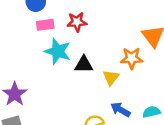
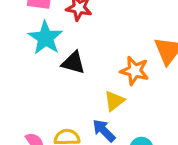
yellow triangle: (111, 78) -> (114, 101), moved

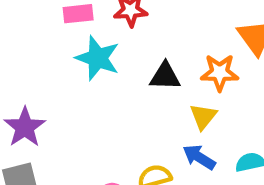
black triangle: (73, 63) -> (165, 76), moved

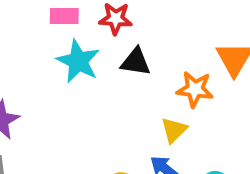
black triangle: (165, 76) -> (136, 62), moved

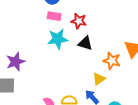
cyan star: (78, 61) -> (58, 39), turned 30

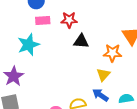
cyan star: (58, 39) -> (28, 45), moved

